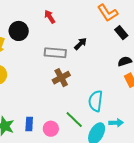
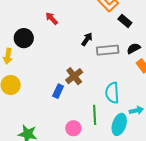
gray rectangle: (55, 53) -> (108, 50), moved
green line: (74, 120) -> (95, 115), turned 54
blue rectangle: (29, 124) -> (58, 91), moved, turned 32

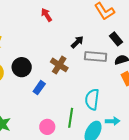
black rectangle: (125, 21) -> (116, 39), moved
black circle: (24, 38) -> (22, 67), moved
brown cross: (74, 76) -> (59, 65), moved, turned -30

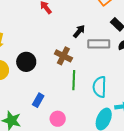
blue rectangle: (39, 88) -> (38, 100), moved
green line: (71, 118) -> (74, 80), moved

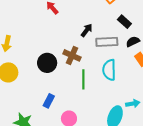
black circle: (26, 62) -> (47, 63), moved
cyan semicircle: (100, 87) -> (109, 70), moved

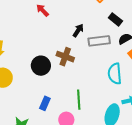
cyan semicircle: (109, 70) -> (115, 74), moved
green line: (83, 79) -> (79, 100), moved

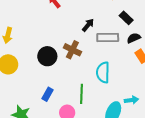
cyan semicircle: (115, 74) -> (103, 72), moved

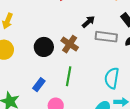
cyan semicircle: (103, 72) -> (112, 78), moved
green line: (82, 94) -> (69, 76), moved

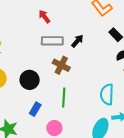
gray rectangle: (106, 37) -> (52, 41), moved
black circle: (44, 47) -> (30, 80), moved

